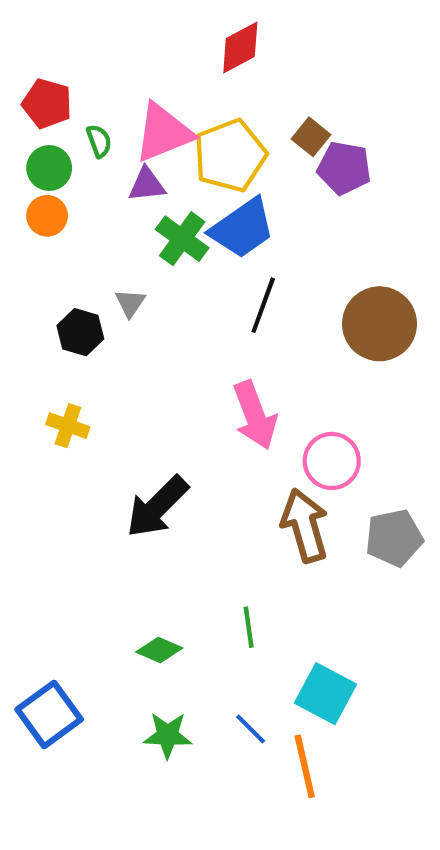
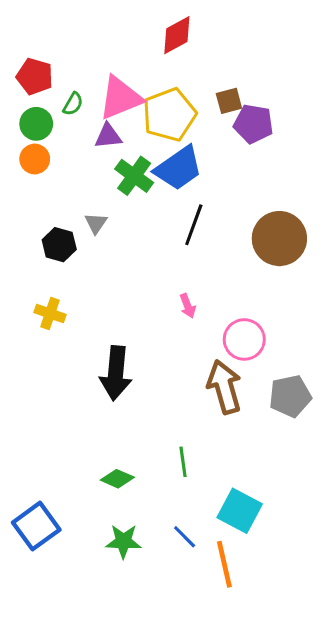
brown square: (311, 137) -> (229, 101), turned 36
green semicircle: (99, 141) -> (73, 104), turned 50
pink arrow: (255, 415) -> (188, 306), size x0.5
black arrow: (157, 507) -> (116, 373), turned -40

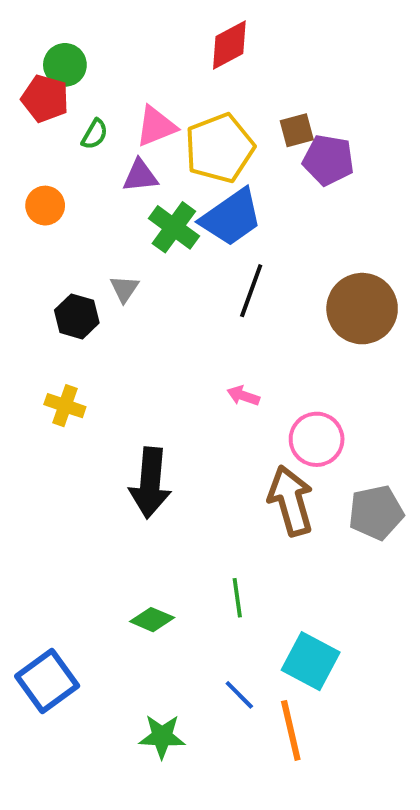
pink triangle: (120, 98) -> (156, 126), size x0.7
green circle: (36, 124) -> (65, 65), moved
pink arrow: (188, 306) -> (243, 396), turned 130
green star: (123, 541) -> (162, 736), moved

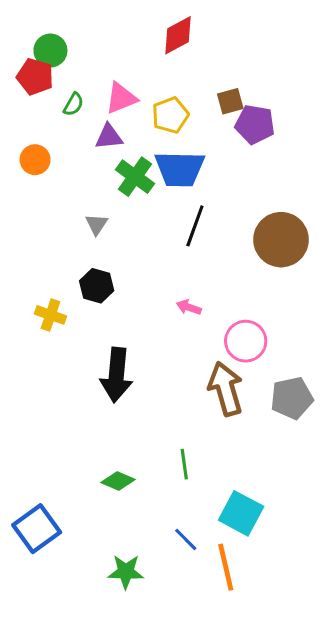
yellow pentagon: (219, 148) -> (170, 115), size x0.7
blue trapezoid: (231, 217) -> (180, 169), turned 36
black hexagon: (77, 316) -> (97, 286), moved

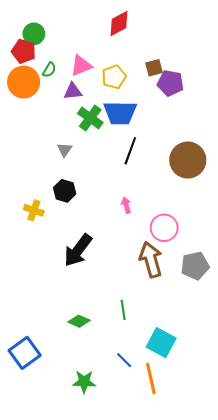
orange circle: (35, 160) -> (24, 82), moved, size x1.6
pink arrow: (189, 307) -> (126, 205), turned 56
black arrow: (117, 375) -> (78, 250), turned 32

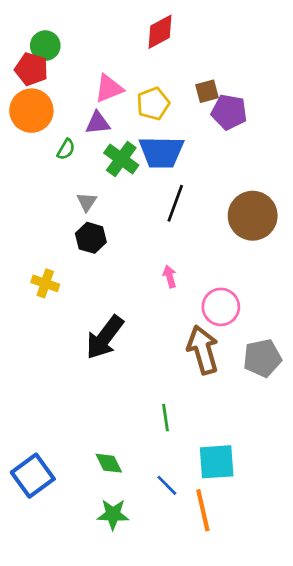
green semicircle: (49, 70) -> (66, 149), moved
black hexagon: (65, 191) -> (91, 238), moved
green diamond: (79, 321) -> (109, 463), moved, turned 40
cyan square: (161, 343) -> (217, 462), turned -32

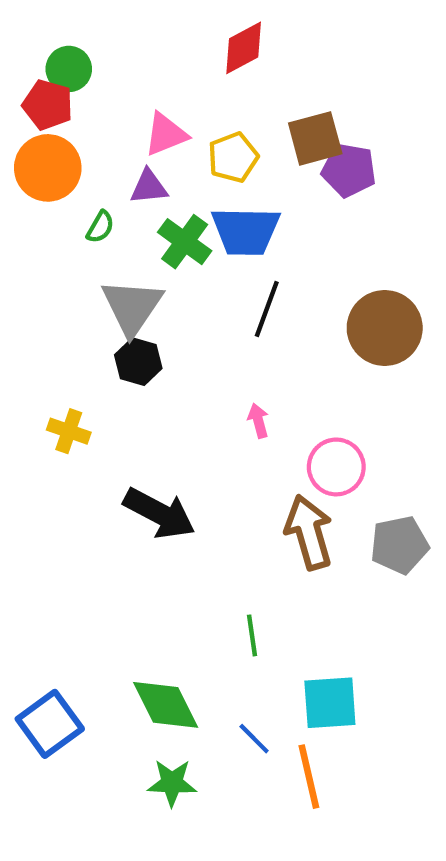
brown square: (207, 91) -> (315, 138), size x1.5
gray triangle: (87, 202) -> (132, 307), size x2.0
black arrow: (105, 337) -> (159, 513), turned -99
green diamond: (109, 463) -> (166, 705), size x1.6

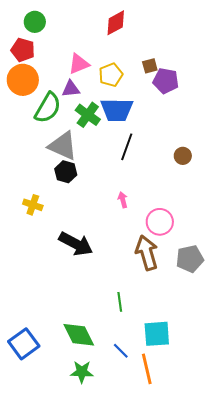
green circle: (69, 69) -> (35, 22), moved
brown square: (315, 138) -> (150, 66), size x0.6
green semicircle: (100, 227) -> (48, 108), size x2.0
gray triangle: (132, 307) -> (63, 146), turned -40
brown circle: (385, 328) -> (183, 156), size x0.5

